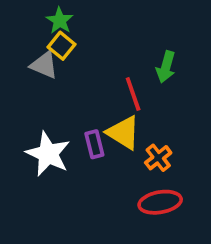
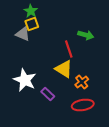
yellow square: (62, 46) -> (32, 24), turned 32
green arrow: (166, 67) -> (86, 35), turned -91
purple rectangle: (94, 144) -> (48, 94), moved, turned -32

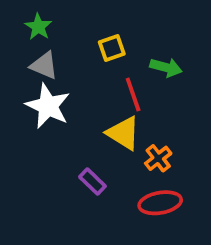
green star: (31, 11) -> (38, 27), moved
yellow square: (32, 24) -> (112, 48), moved
white star: (25, 80) -> (48, 106), moved

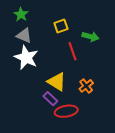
yellow triangle: (123, 133) -> (57, 82), moved
red ellipse: (160, 203) -> (66, 111), moved

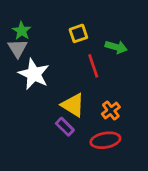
green star: (21, 14) -> (22, 31), moved
gray triangle: (24, 35) -> (18, 48), moved, turned 35
red ellipse: (66, 111) -> (105, 140), moved

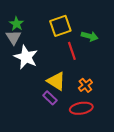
yellow square: (78, 33) -> (60, 26), size x1.5

